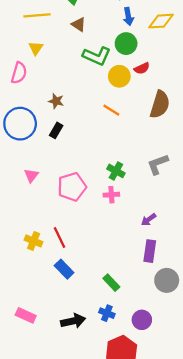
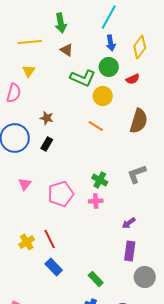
yellow diamond: (161, 21) -> (140, 47), turned -50
red semicircle: (142, 68) -> (133, 79), moved
yellow cross: (34, 241) -> (27, 242), turned 35

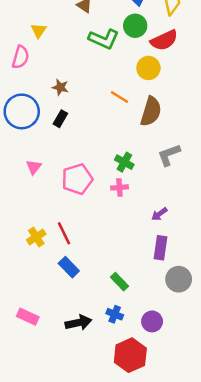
red semicircle: (133, 79) -> (164, 40), size x1.6
yellow circle: (103, 96) -> (148, 68), moved
brown semicircle: (139, 121) -> (151, 111), moved

